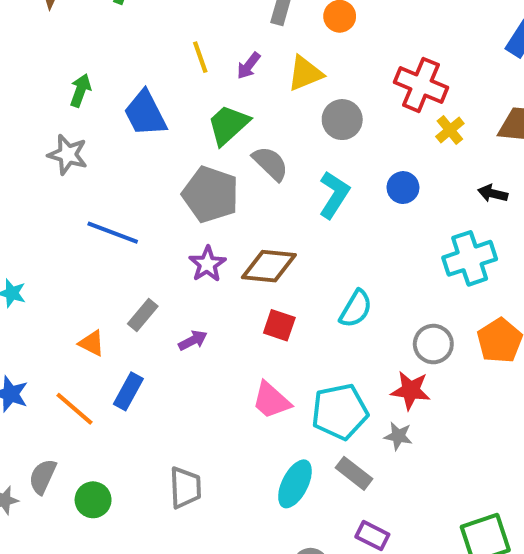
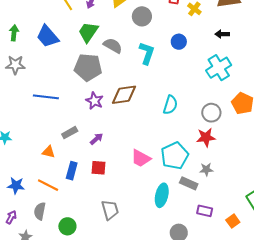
gray rectangle: (143, 315) -> (70, 133), turned 35
red square: (279, 325) -> (99, 168), moved
gray star: (398, 436) -> (206, 170), moved
gray semicircle: (43, 477) -> (40, 211), moved

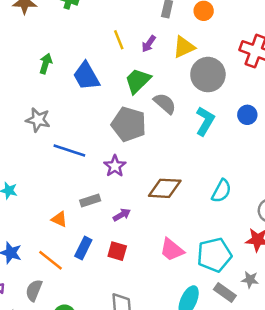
gray circle: (142, 16) -> (208, 75), size x1.4
gray star: (15, 65) -> (38, 120), moved
brown diamond: (124, 95) -> (165, 188), moved
purple star: (94, 101) -> (115, 166), moved

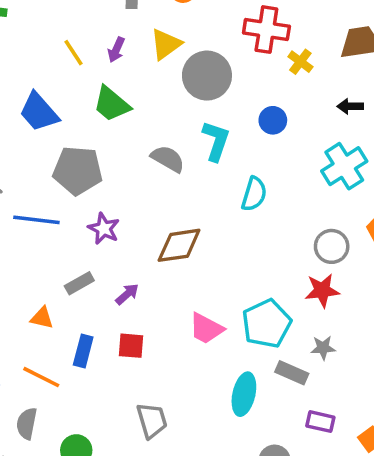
green trapezoid: (138, 81) -> (112, 104), turned -84
gray semicircle: (165, 104) -> (168, 159), moved
gray pentagon: (129, 124) -> (78, 171), moved
cyan semicircle: (221, 191) -> (254, 194), moved

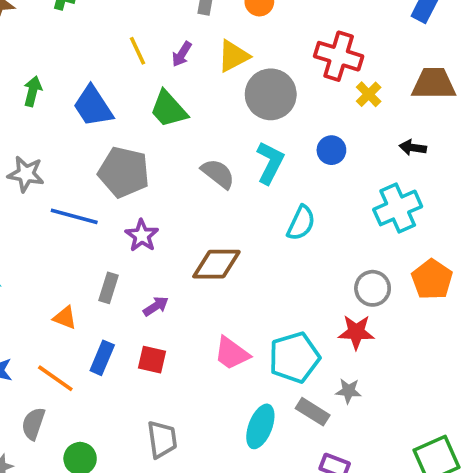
gray rectangle: (79, 283) -> (108, 288), turned -52

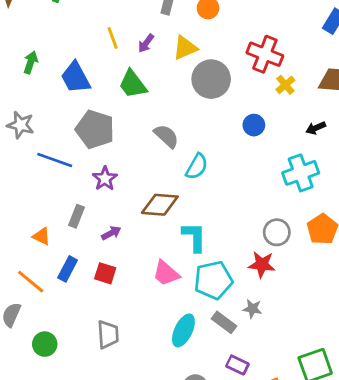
black arrow: (413, 148) -> (316, 128), turned -36
cyan L-shape: (270, 163) -> (194, 237), moved, turned -32
cyan semicircle: (301, 223) -> (197, 167), moved

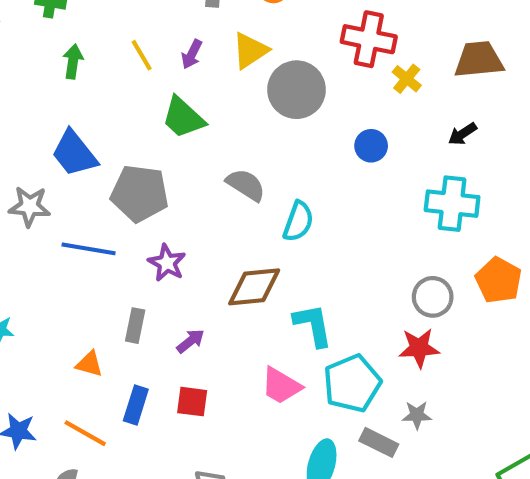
green arrow: (31, 62) -> (73, 61), moved
blue trapezoid: (76, 78) -> (74, 153), moved
cyan cross: (301, 173) -> (452, 204), turned 36

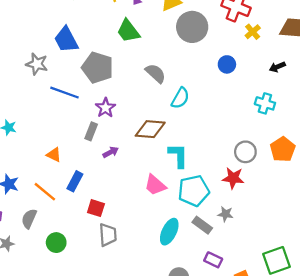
cyan cross: (452, 204) -> (265, 103), size x0.7
gray rectangle: (135, 326) -> (91, 131), moved
red square: (192, 402) -> (96, 208), moved

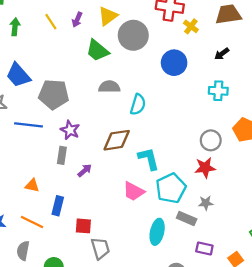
green trapezoid: (128, 31) -> (97, 51), moved
blue circle: (227, 64) -> (174, 63), size x1.5
gray semicircle: (156, 73) -> (109, 87), turned -30

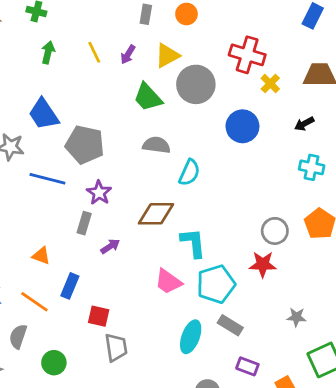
cyan cross: (218, 91) -> (312, 167), moved
gray star: (206, 203) -> (296, 317), moved

